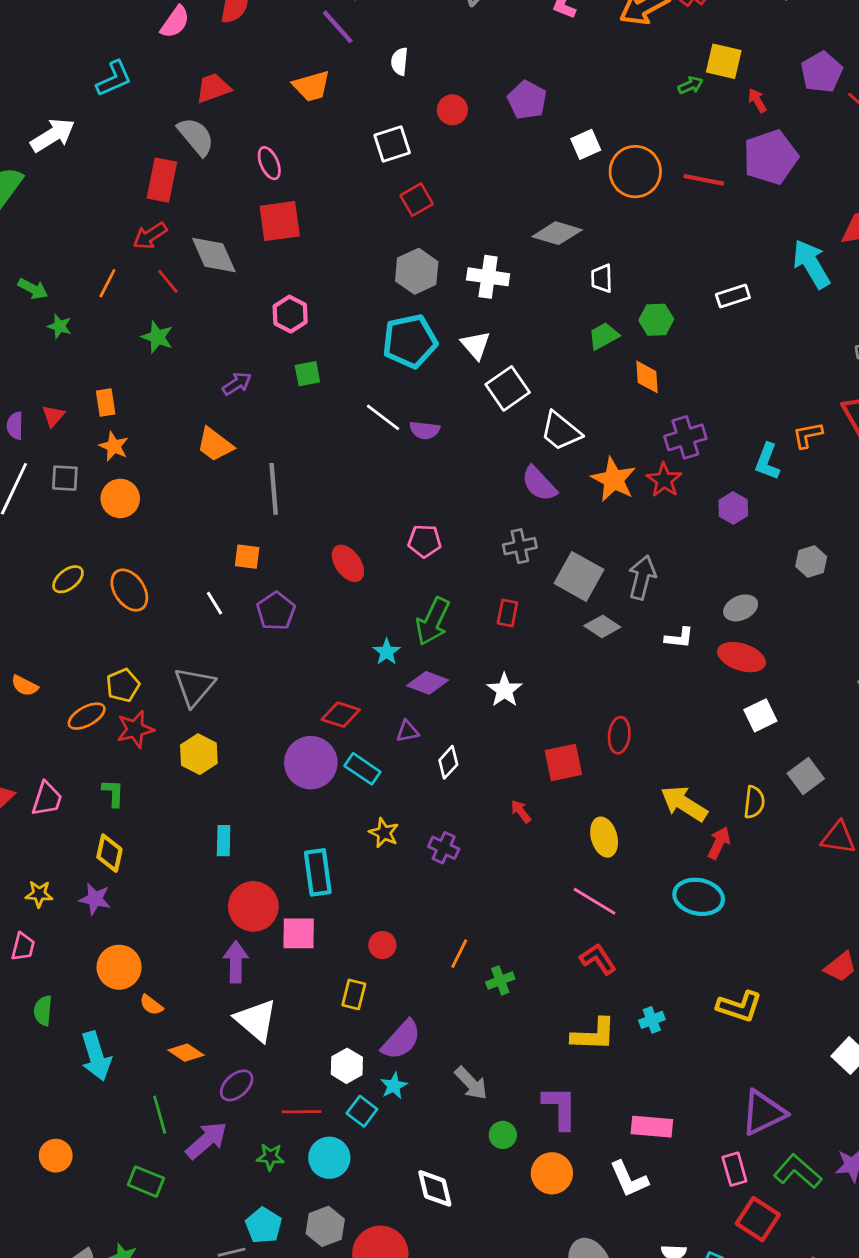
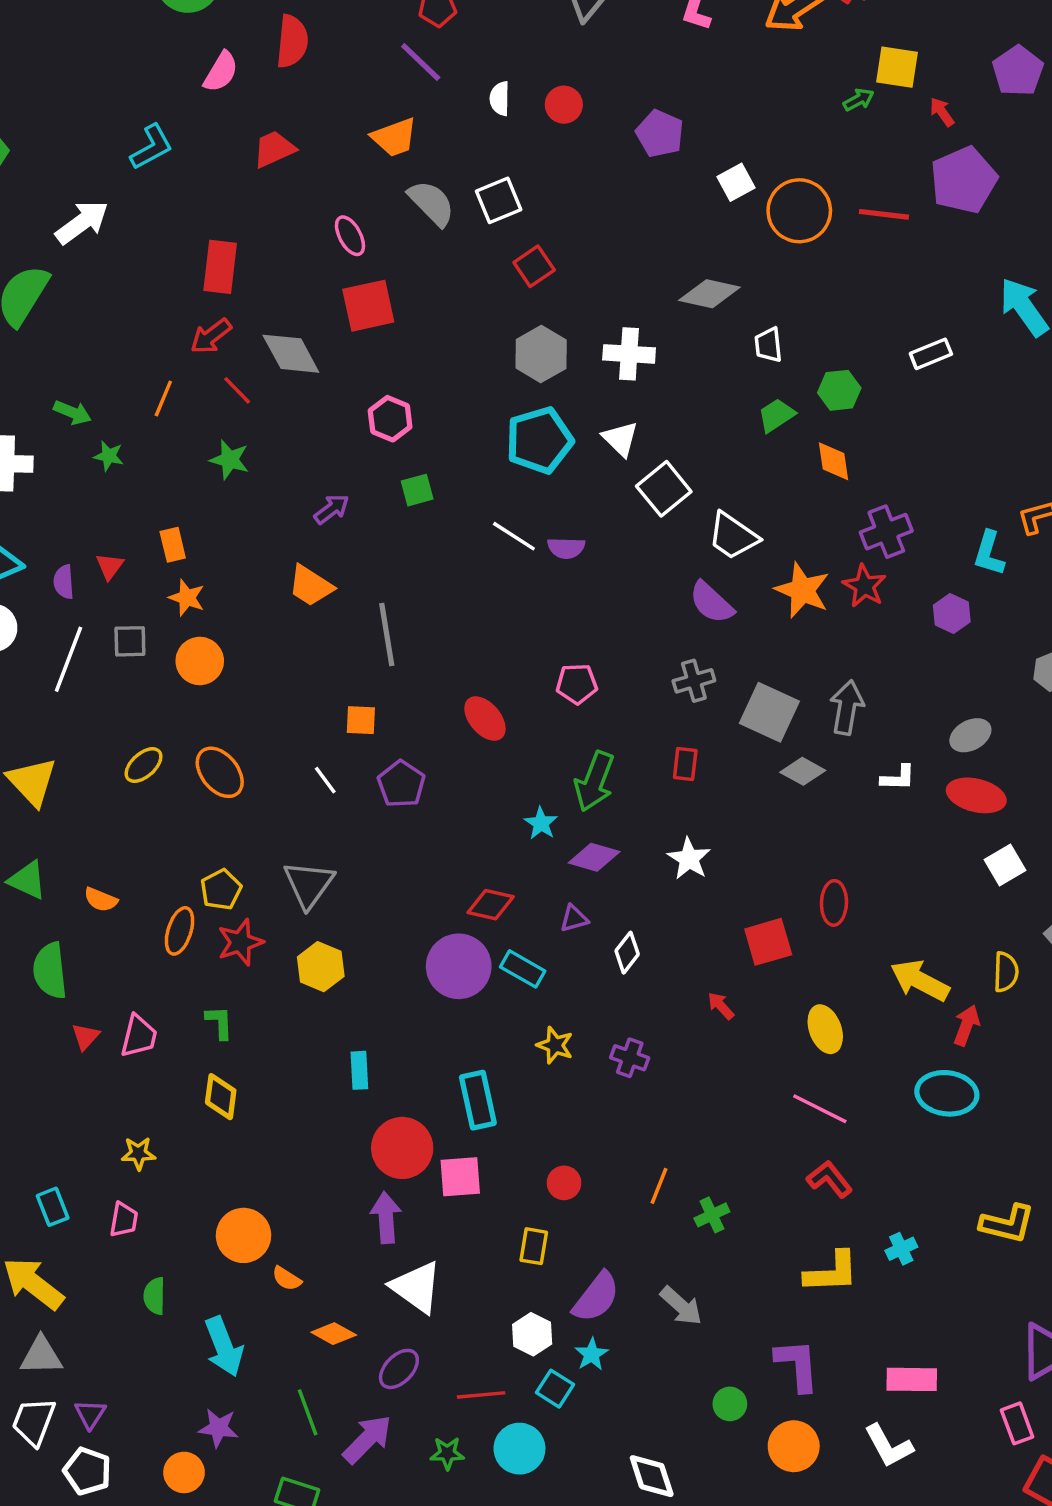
red circle: (452, 110) -> (564, 105), moved
gray semicircle: (196, 136) -> (431, 203), moved
orange ellipse: (87, 716) -> (180, 931), turned -39
purple star: (95, 899) -> (218, 1428), moved
gray arrow: (471, 1083) -> (681, 1306), moved

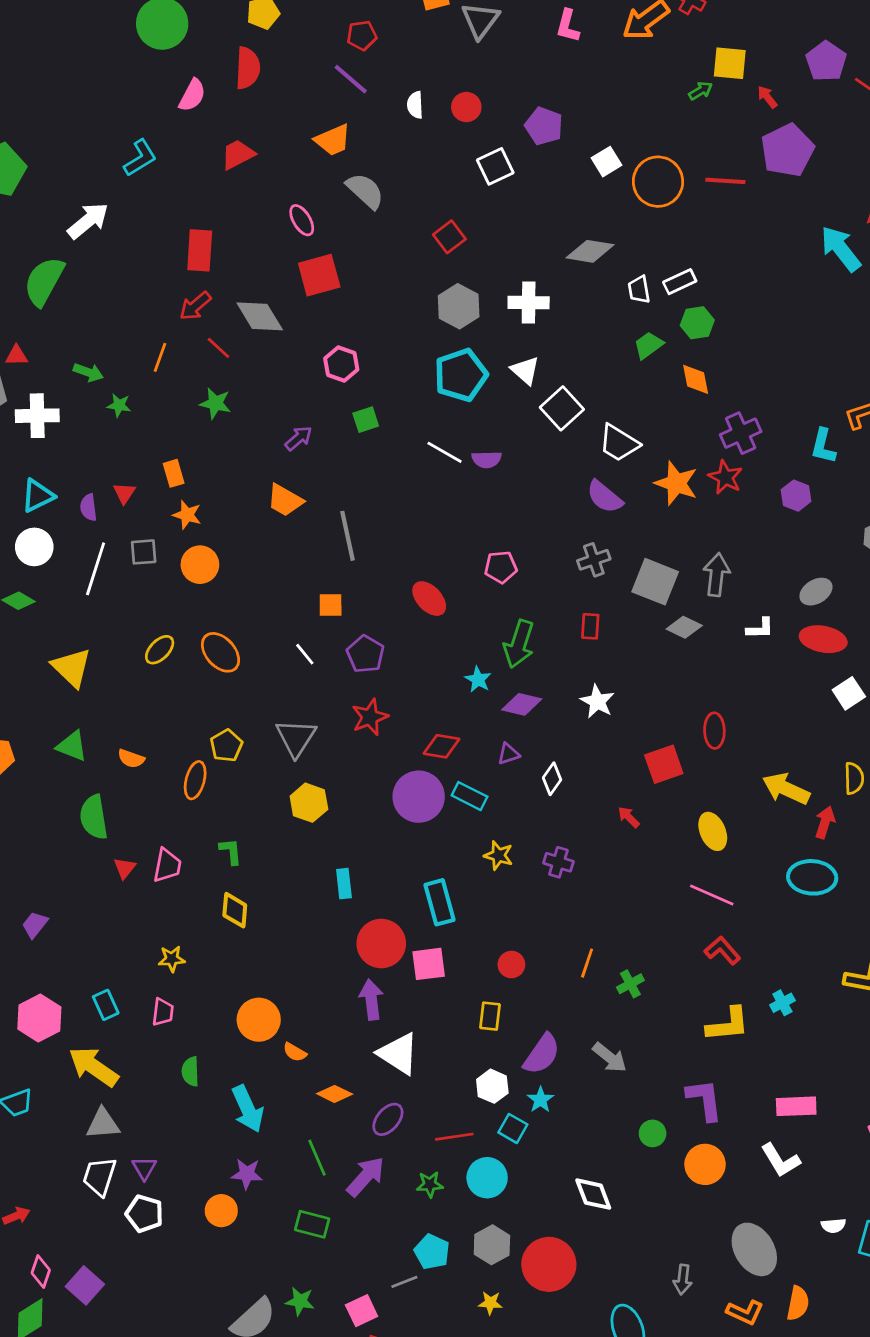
white square: (499, 200) -> (495, 166), moved
white rectangle: (931, 354) -> (680, 282), moved
red star: (240, 942) -> (370, 717), moved

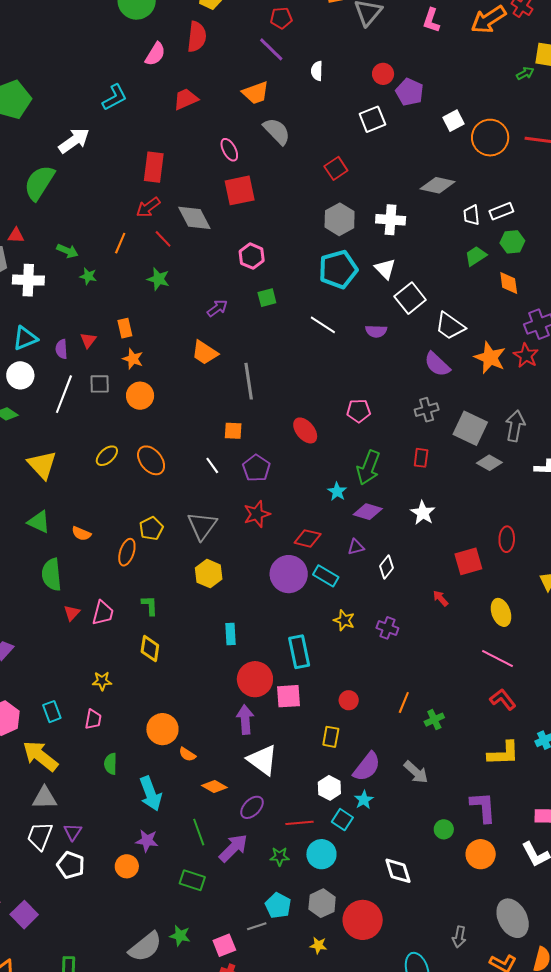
red circle: (466, 107) -> (383, 74), moved
purple semicircle: (487, 459) -> (376, 331), moved

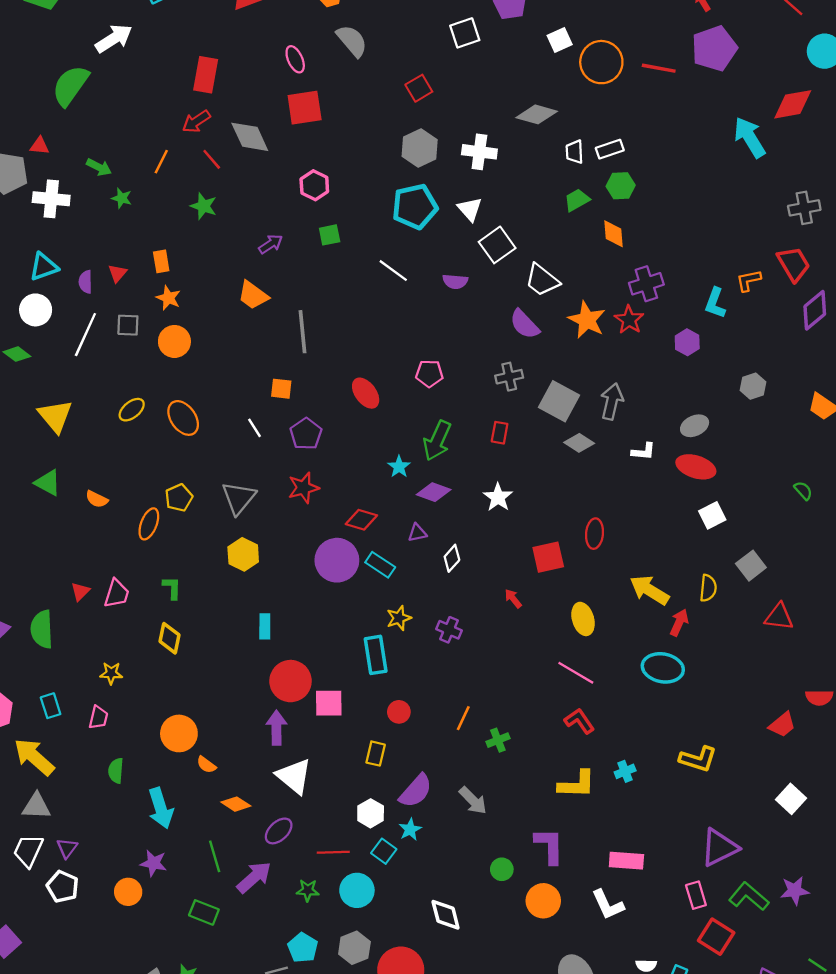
green semicircle: (52, 575) -> (42, 629), moved
yellow star: (344, 620) -> (399, 618), turned 30
cyan rectangle: (299, 652) -> (376, 655), moved

